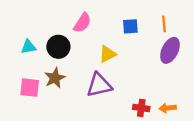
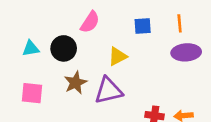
purple ellipse: (170, 50) -> (186, 52), turned 60
brown star: (55, 78) -> (75, 83), moved

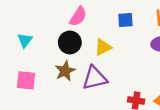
cyan triangle: (31, 48) -> (25, 40), turned -42
black circle: (64, 48) -> (70, 42), moved

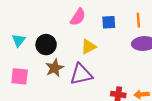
pink semicircle: (78, 16) -> (78, 17), moved
black circle: (70, 42) -> (46, 45), moved

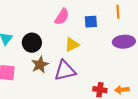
orange line: (138, 20) -> (118, 12), moved

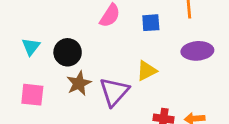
yellow triangle: (72, 45) -> (147, 71), moved
purple triangle: (65, 71) -> (114, 92), turned -35

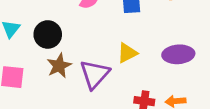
purple ellipse: (197, 51) -> (178, 54), moved

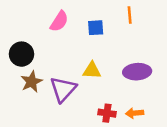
yellow triangle: (127, 53) -> (92, 70), turned 30

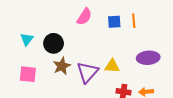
orange line: (130, 15) -> (134, 21), moved
yellow triangle: (92, 70) -> (112, 66), moved

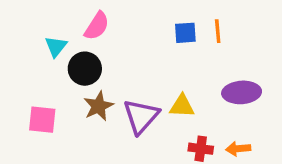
pink semicircle: (84, 17) -> (97, 26), moved
cyan triangle: (27, 39) -> (56, 46), moved

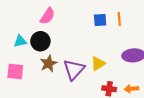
cyan triangle: (56, 46) -> (20, 41), moved, turned 40
yellow triangle: (182, 106) -> (98, 63), turned -35

